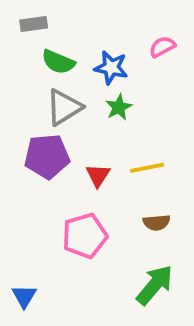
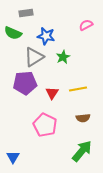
gray rectangle: (34, 24) -> (26, 13), moved
green semicircle: (58, 62) -> (13, 33), moved
blue star: (111, 68) -> (46, 36), moved
pink pentagon: (85, 236) -> (45, 125), turned -30

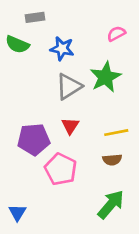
gray triangle: (34, 57) -> (69, 87), moved
green star: (63, 57) -> (105, 77), moved, size x1.6
purple pentagon: (25, 83) -> (34, 139), moved
yellow line: (78, 89) -> (116, 133), moved

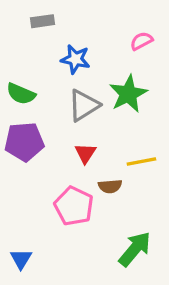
green semicircle: (17, 44) -> (21, 94), moved
purple pentagon: (34, 139) -> (24, 142), moved
brown semicircle: (112, 160) -> (110, 186), moved

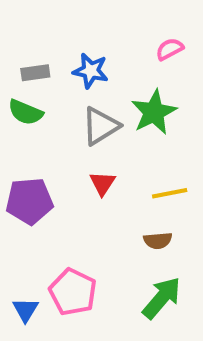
gray rectangle: (42, 21) -> (35, 73), moved
purple pentagon: (24, 142) -> (29, 201), moved
brown semicircle: (110, 186) -> (158, 241), moved
pink pentagon: (74, 206) -> (73, 292), moved

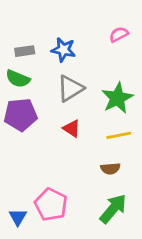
green star: (154, 112) -> (117, 98), moved
red triangle: (102, 183) -> (72, 128), turned -30
purple pentagon: (29, 201) -> (21, 115), moved

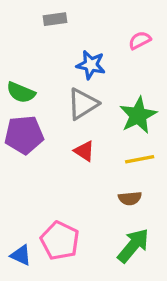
blue star: (63, 50) -> (91, 65), moved
gray rectangle: (25, 51) -> (55, 19), moved
blue triangle: (18, 217) -> (21, 255), turned -36

